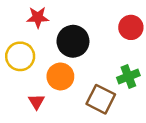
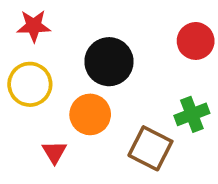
red star: (38, 17) -> (34, 26), moved

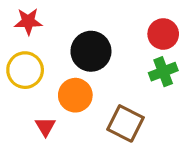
green cross: (192, 114) -> (163, 72), moved

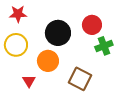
red circle: (163, 34) -> (92, 25), moved

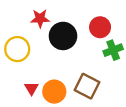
red star: (18, 14) -> (40, 19), moved
orange circle: (48, 61) -> (54, 92), moved

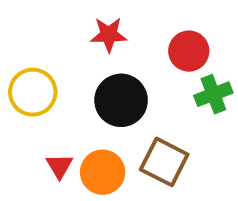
red star: (40, 19) -> (109, 35), moved
black circle: (63, 36) -> (121, 100), moved

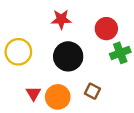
brown square: (164, 162) -> (92, 91), size x0.6

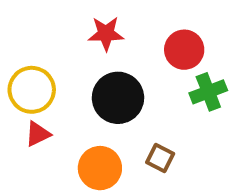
red triangle: (33, 93) -> (38, 134), moved, turned 35

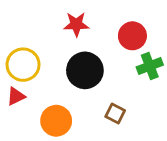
red triangle: (38, 134) -> (16, 96), moved
orange circle: (100, 168) -> (56, 121), moved

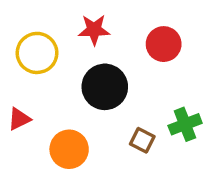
yellow circle: (23, 65) -> (37, 53), moved
green cross: (150, 66) -> (185, 124), moved

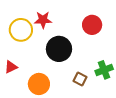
red star: (94, 30) -> (43, 20), moved

